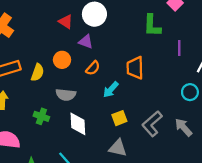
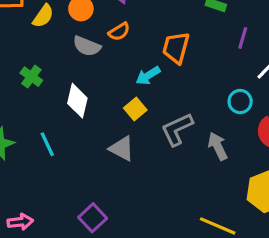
cyan arrow: (111, 90) -> (148, 76), moved
gray semicircle: (66, 95) -> (87, 46), moved
yellow square: (119, 118) -> (135, 109), turned -35

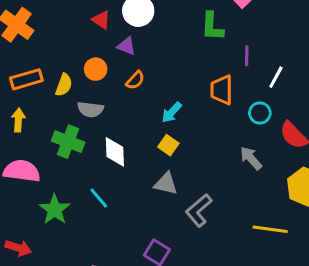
gray semicircle: (87, 46) -> (90, 109), moved
orange trapezoid: (176, 48) -> (222, 90), moved
green cross: (31, 77) -> (68, 142), size x1.5
gray L-shape: (177, 129) -> (199, 210), moved

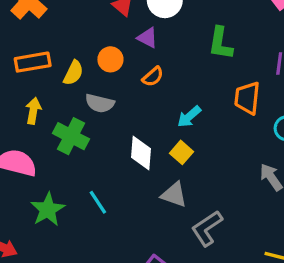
green L-shape: (212, 26) -> (221, 43), moved
yellow arrow: (18, 120) -> (33, 111), moved
white diamond: (115, 152) -> (141, 153), moved

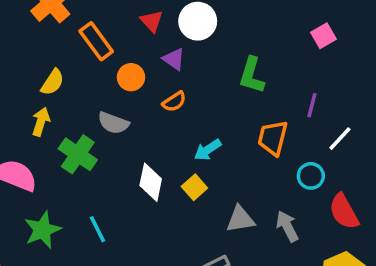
orange rectangle: (33, 62) -> (96, 41), moved, turned 56
yellow semicircle: (73, 73) -> (52, 82), moved
gray triangle: (174, 195) -> (240, 219), moved, turned -36

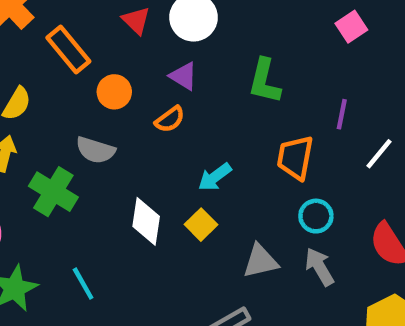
purple triangle: (174, 59) -> (183, 76), moved
cyan circle: (311, 176) -> (316, 216), moved

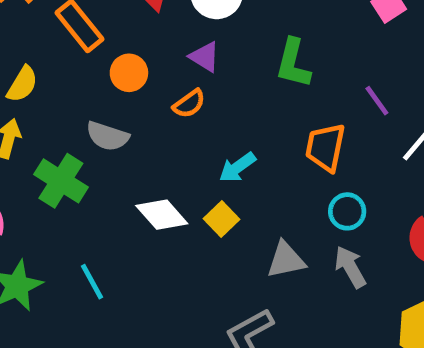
purple line: (342, 114) -> (377, 101), turned -48
white diamond: (146, 221) -> (162, 215), turned -51

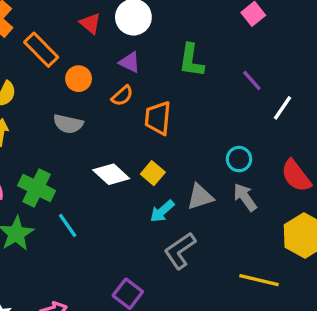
orange trapezoid: (325, 147) -> (158, 118), moved
cyan arrow: (237, 167) -> (162, 211), moved
green cross: (61, 181) -> (37, 188), moved

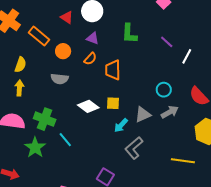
yellow square: (153, 173) -> (113, 103), turned -32
gray arrow: (245, 197) -> (170, 112), turned 102

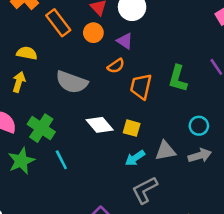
green L-shape: (129, 34) -> (178, 78), moved
orange circle: (63, 51) -> (93, 33), moved
yellow semicircle: (20, 65) -> (27, 53), turned -112
gray semicircle: (60, 79) -> (72, 82), size x1.4

